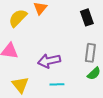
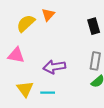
cyan line: (57, 84) -> (48, 93), moved

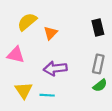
orange triangle: (48, 15) -> (51, 33), moved

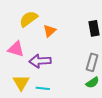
purple arrow: (55, 68) -> (40, 61), moved

